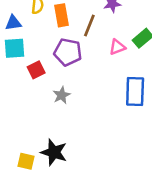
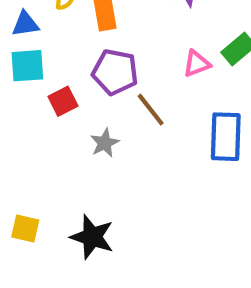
brown line: (89, 25) -> (151, 110), moved, turned -60
yellow square: (26, 161) -> (25, 229), moved

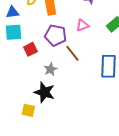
pink triangle: (197, 64) -> (82, 25), moved
yellow square: (25, 229) -> (28, 110), moved
black star: (92, 237) -> (44, 92), moved

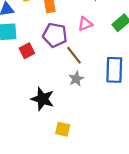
gray star: (50, 69) -> (76, 79), moved
yellow square: (28, 110) -> (63, 129), moved

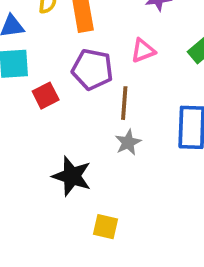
brown line: (74, 55) -> (124, 103), turned 42

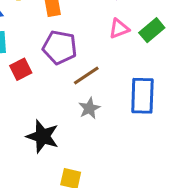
pink triangle: (143, 51) -> (119, 29), moved
brown line: (124, 103) -> (86, 75), turned 52

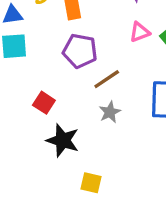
red square: (21, 69) -> (44, 103), moved, turned -30

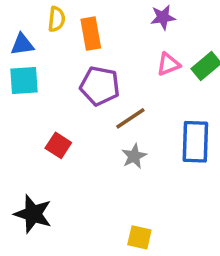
black star: (63, 140) -> (33, 214), moved
yellow square: (91, 183) -> (139, 237), moved

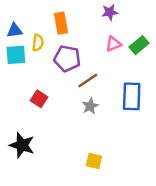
yellow semicircle: (56, 19) -> (38, 43), moved

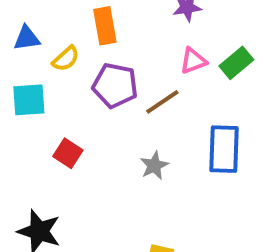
yellow semicircle: (38, 43) -> (66, 59), turned 42
cyan square: (16, 55) -> (29, 100), moved
brown line: (88, 80) -> (162, 102), moved

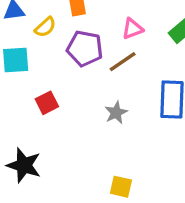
pink triangle: (193, 61) -> (132, 29), moved
red square: (68, 153) -> (47, 103), turned 30

